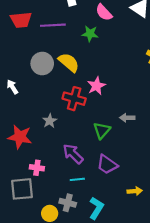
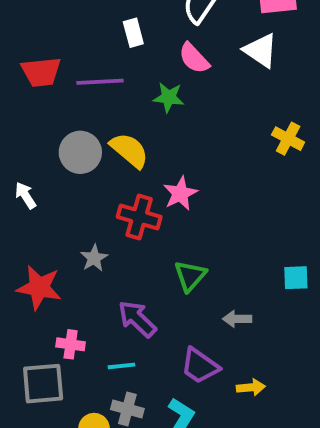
gray arrow: (127, 118) -> (237, 319), moved
purple trapezoid: (107, 165) -> (200, 366), moved
cyan line: (77, 179) -> (121, 366), moved

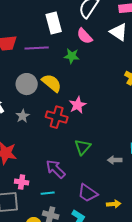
white rectangle: (133, 33) -> (54, 23), size x1.5
gray star: (94, 258) -> (23, 116), moved
gray arrow: (237, 319) -> (115, 160), moved

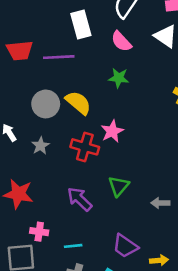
green star: (72, 56) -> (119, 78), moved
purple arrow: (56, 169) -> (80, 199), moved

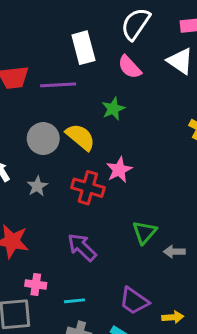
green star: (119, 78) -> (113, 109), moved, turned -30
green triangle: (119, 186) -> (144, 232), moved

